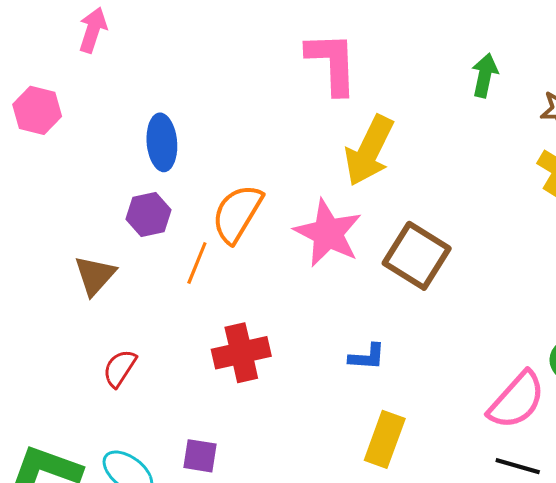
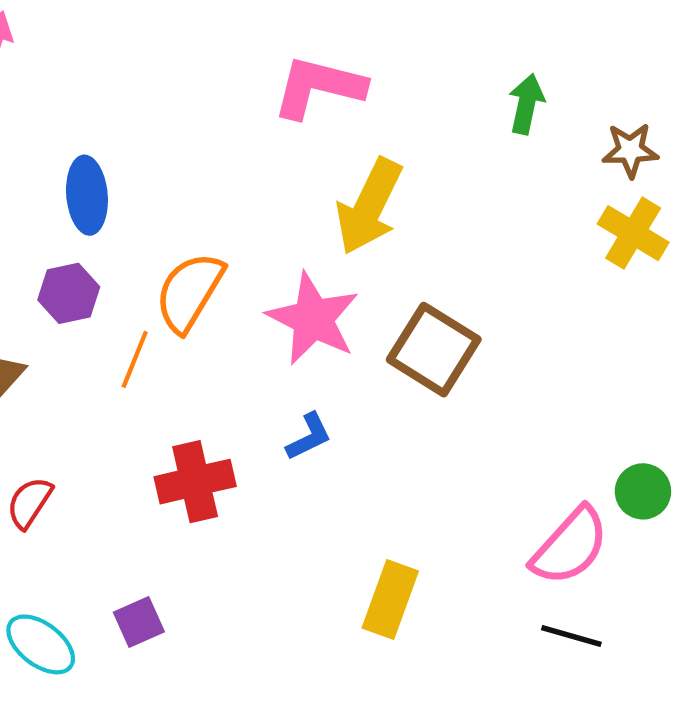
pink L-shape: (332, 63) -> (319, 87), turned -74
blue L-shape: (367, 357) -> (309, 437), moved, turned -30
purple square: (200, 456) -> (139, 622), turned -33

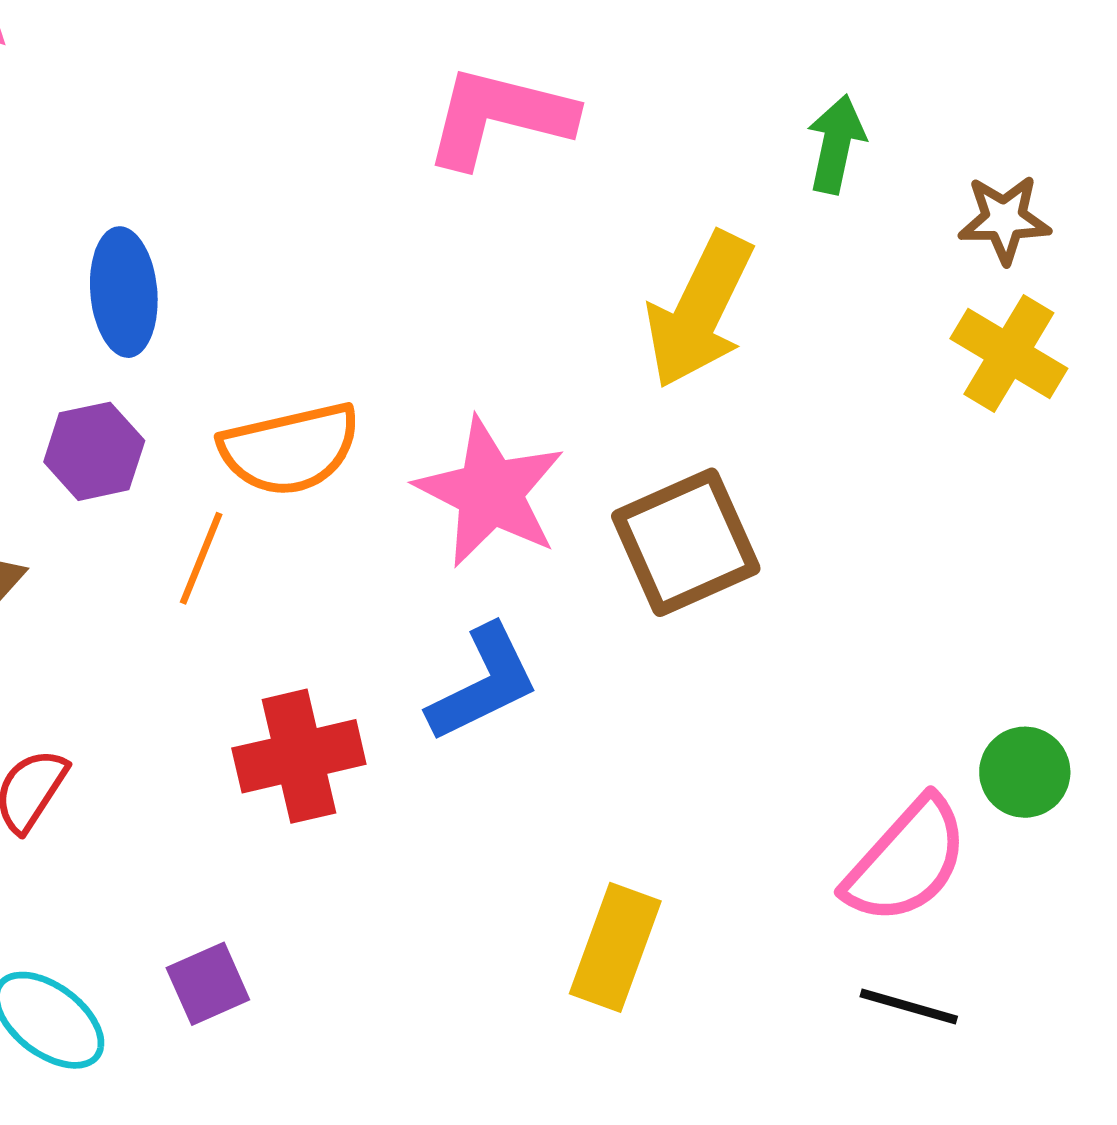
yellow arrow: (369, 206) -> (699, 310), moved
orange semicircle: (189, 292) -> (290, 449), turned -134
brown square: (434, 350) -> (686, 542), turned 34
blue L-shape: (309, 437) -> (483, 683), size x1.5

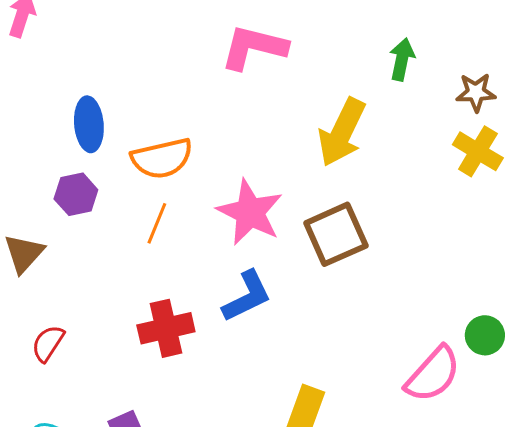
orange semicircle: (290, 449) -> (162, 158), moved
orange line: (201, 558) -> (157, 223), moved

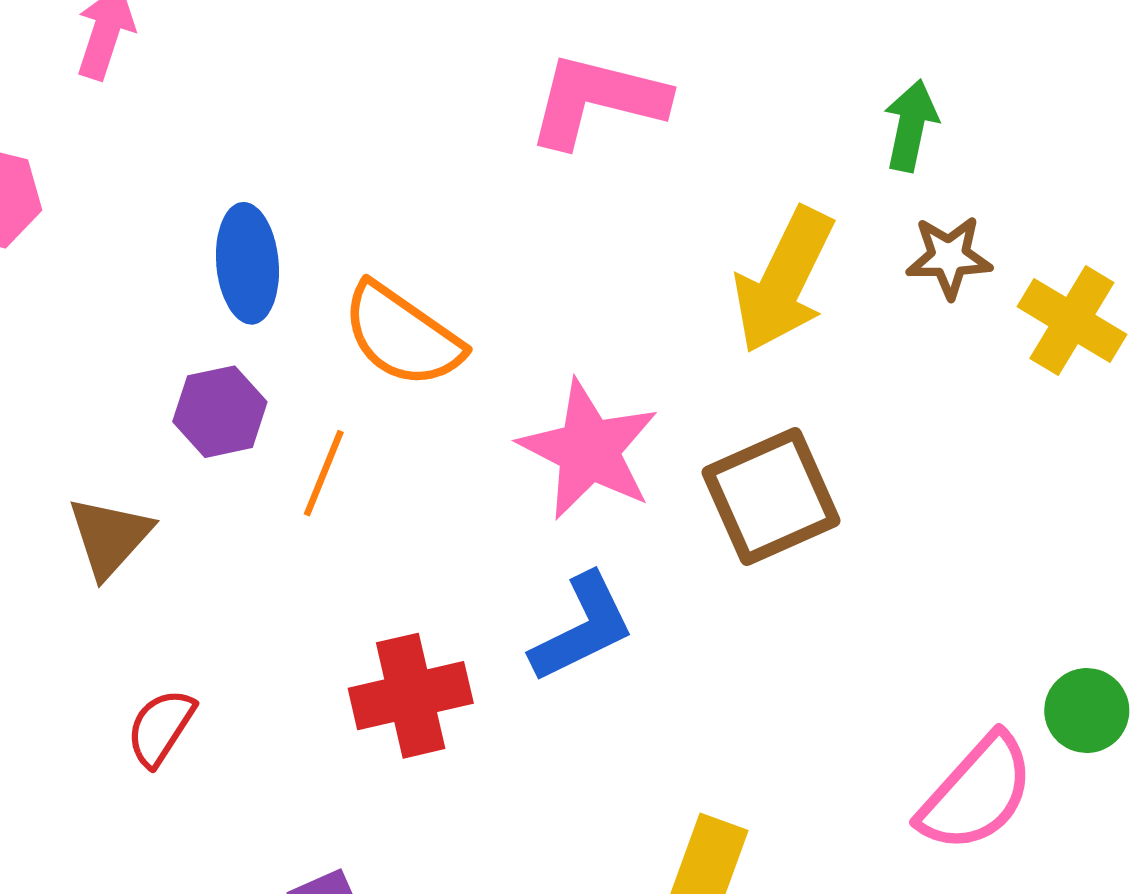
brown star: (476, 92) -> (949, 257), moved
orange semicircle: (162, 158) -> (402, 335), turned 48
orange line: (157, 223) -> (324, 473), moved

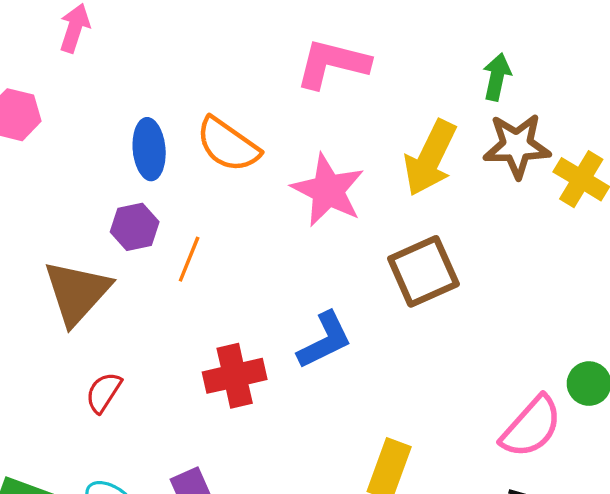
brown star: (949, 257) -> (517, 146), size x1.5
orange semicircle: (402, 335) -> (228, 145), moved
pink star: (589, 450) -> (328, 190), moved
brown triangle: (110, 537) -> (77, 292), size x1.5

